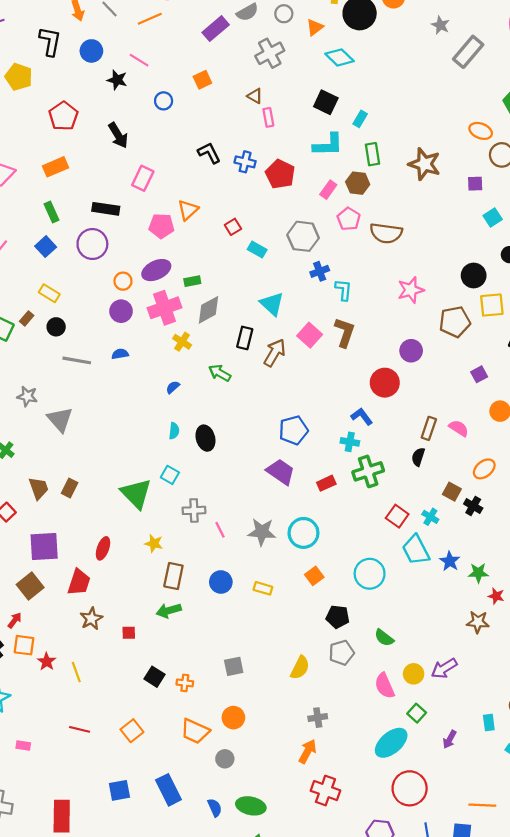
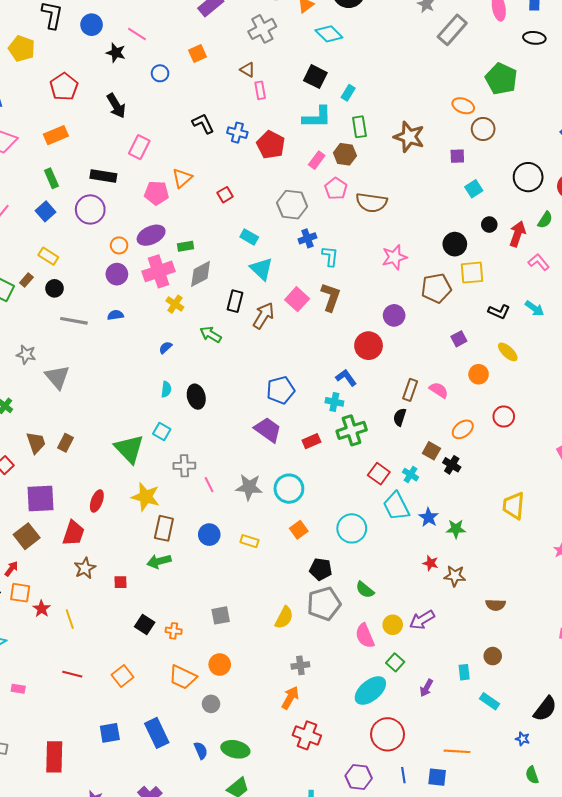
cyan rectangle: (257, 249) -> (249, 237), moved
yellow star: (154, 543) -> (146, 497), size x1.6
red star: (496, 596) -> (431, 563), moved
gray pentagon: (342, 653) -> (324, 604), size x1.4

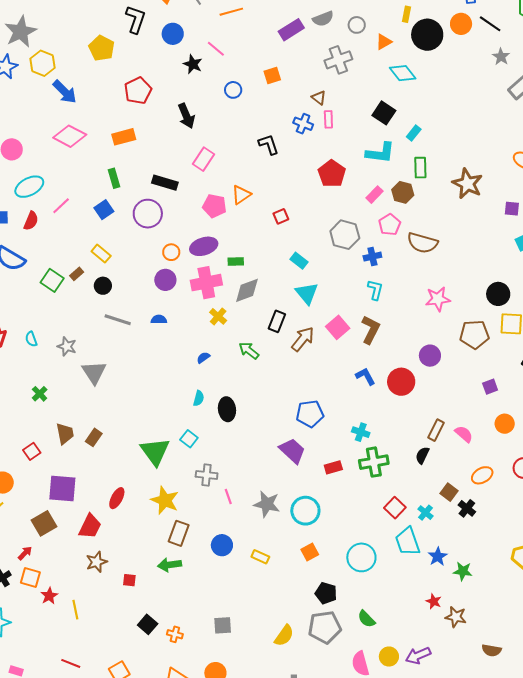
blue cross: (237, 133) -> (303, 124), moved
blue cross: (307, 238) -> (372, 257), moved
blue L-shape: (346, 378) -> (365, 376), moved

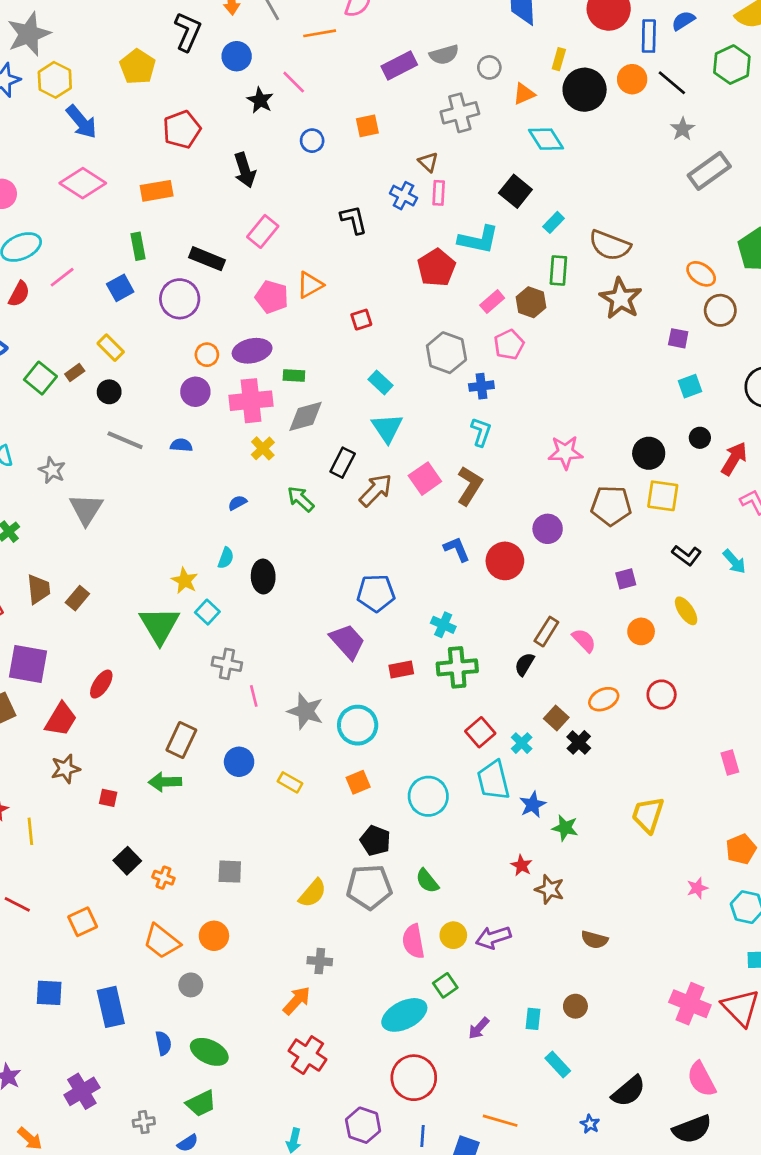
cyan L-shape: (380, 153) -> (478, 240), moved
brown semicircle: (422, 243) -> (610, 245), moved
yellow star: (165, 500) -> (185, 581), moved, size x0.7

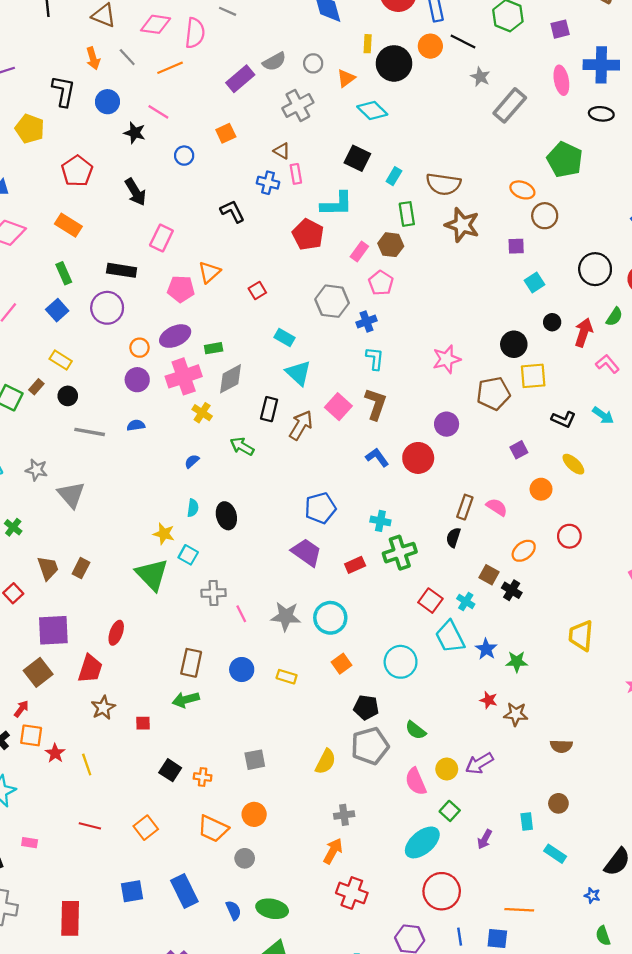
orange rectangle: (157, 191) -> (68, 225), turned 55

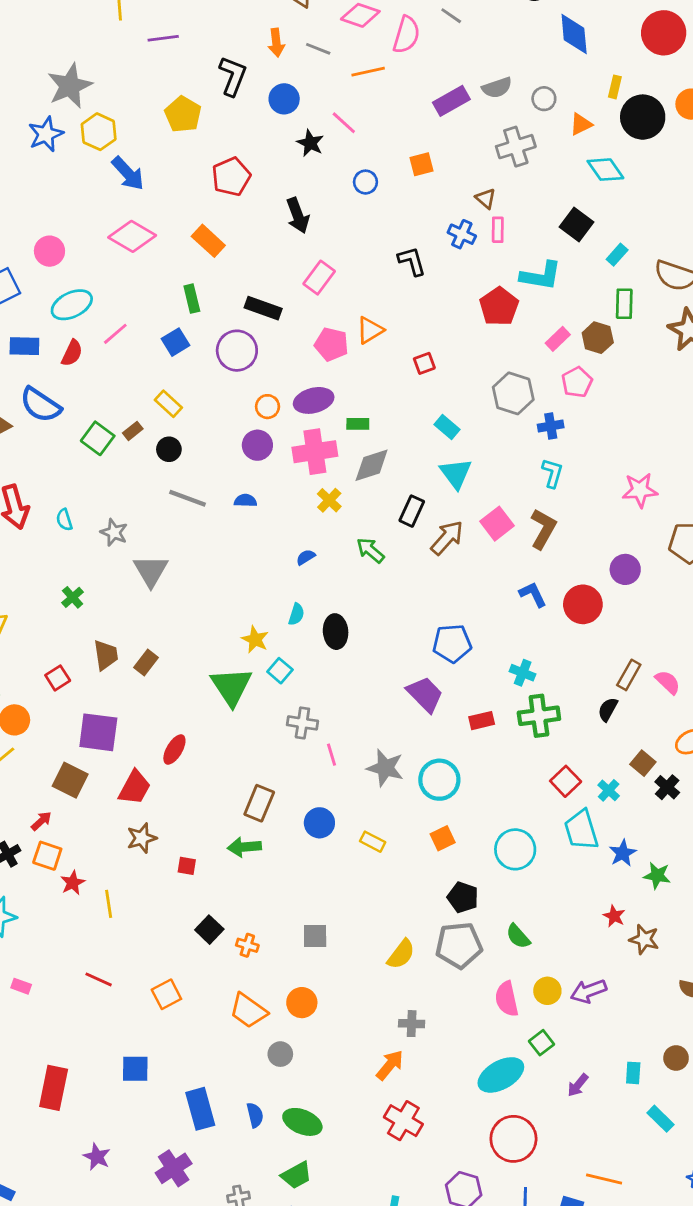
gray line: (127, 57) -> (318, 49), turned -36
brown square: (38, 672) -> (70, 780), turned -36
blue rectangle: (184, 891) -> (200, 1109), moved

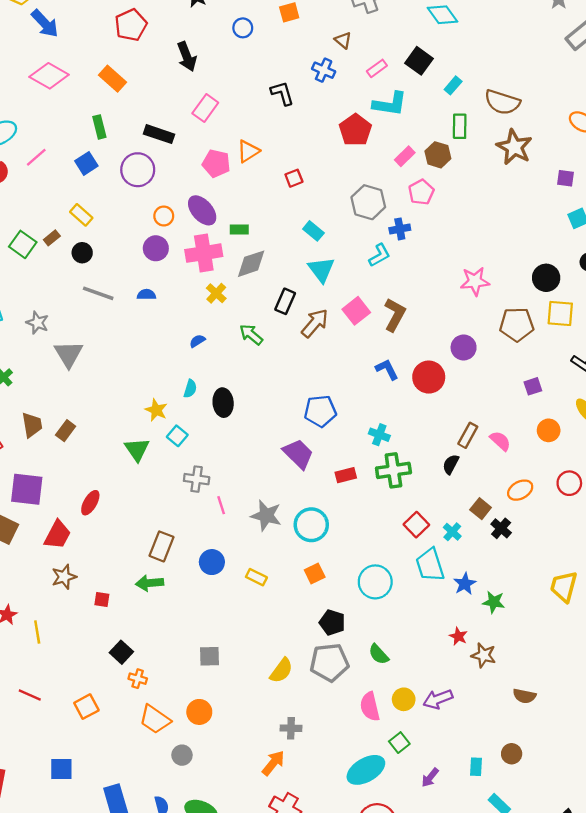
pink rectangle: (498, 230) -> (377, 68), moved, turned 54
purple ellipse: (314, 400) -> (202, 210), turned 64
cyan L-shape: (552, 473) -> (379, 255), moved, turned 45
green triangle: (231, 686) -> (137, 449), size x0.7
orange cross: (247, 945) -> (138, 679), moved

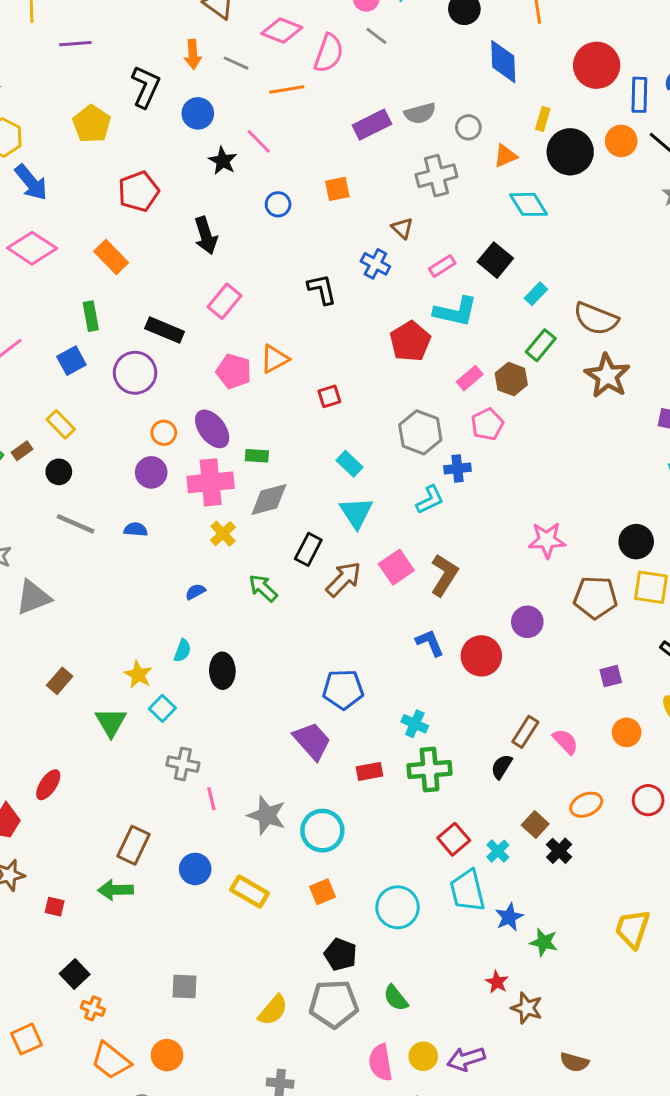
green rectangle: (460, 126) -> (541, 345), turned 35
gray triangle: (69, 354) -> (33, 597), turned 36
brown rectangle: (66, 431) -> (60, 681), moved
yellow rectangle: (256, 577) -> (250, 891), size x1.4

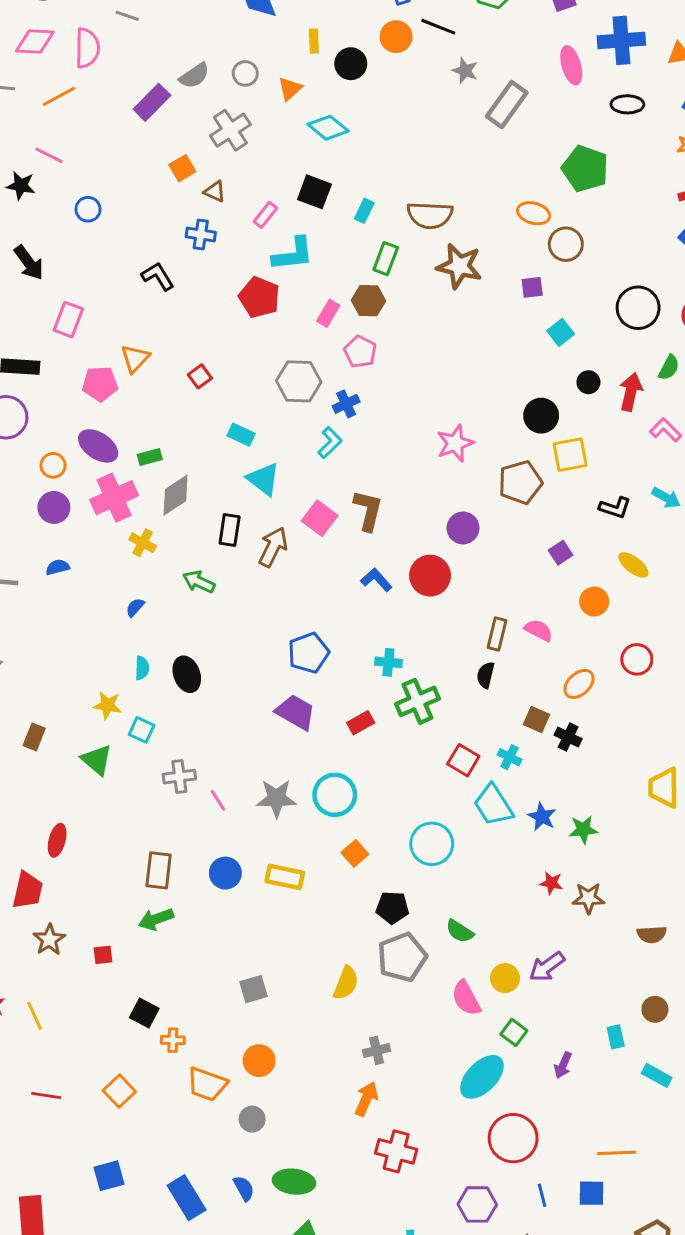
black circle: (570, 152) -> (351, 64), size x0.7
orange square: (337, 189) -> (182, 168), moved

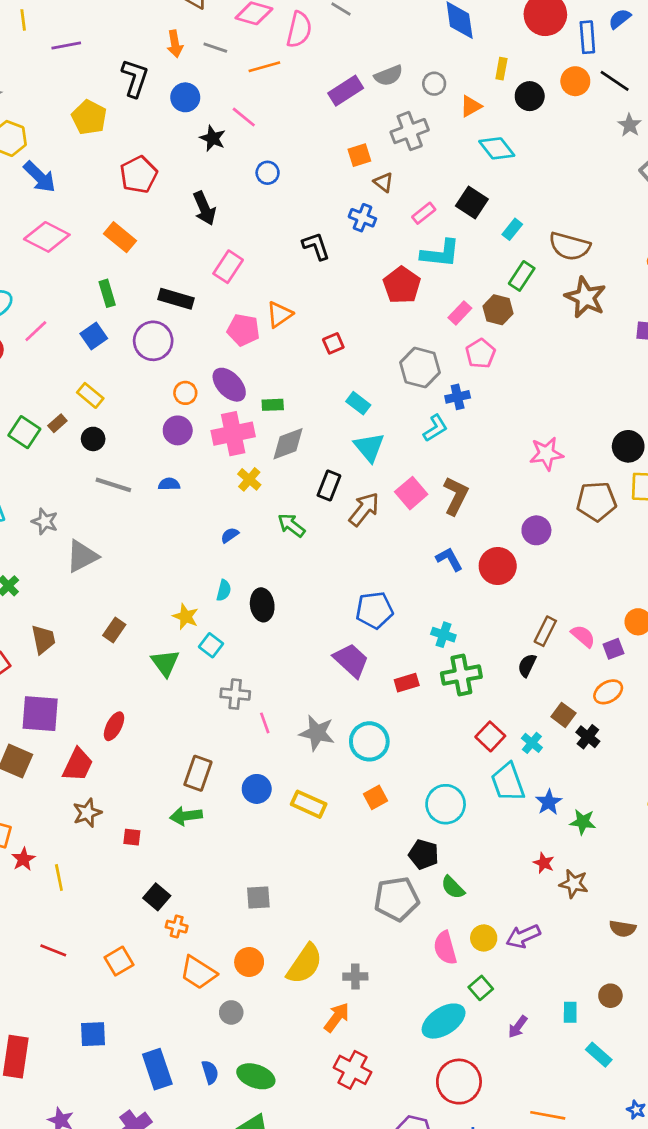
purple square: (561, 553) -> (613, 649), moved
black pentagon: (392, 908) -> (424, 854), moved
yellow semicircle: (346, 983) -> (305, 964), moved, size x1.4

